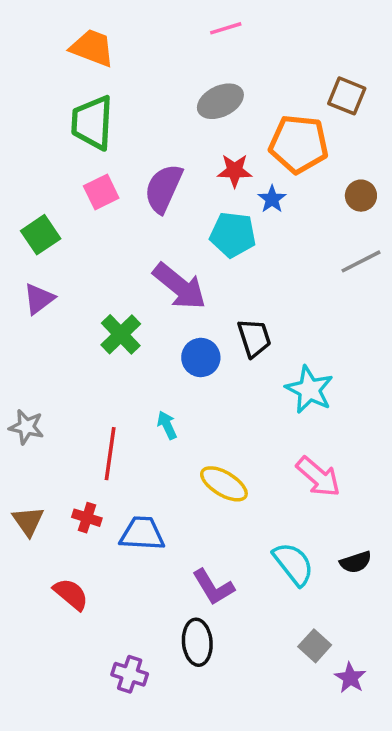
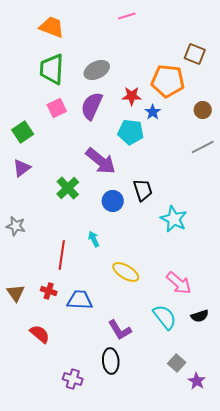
gray ellipse: (220, 101) -> (97, 70), moved
gray star: (26, 427) -> (16, 226), moved
pink arrow: (318, 477) -> (179, 283), moved

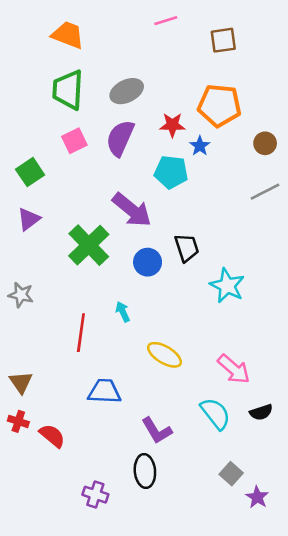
brown square: (195, 54) -> (223, 40), moved, turned -30
green cross: (68, 188) -> (89, 245), size x1.4
red cross: (49, 291) -> (18, 421), moved

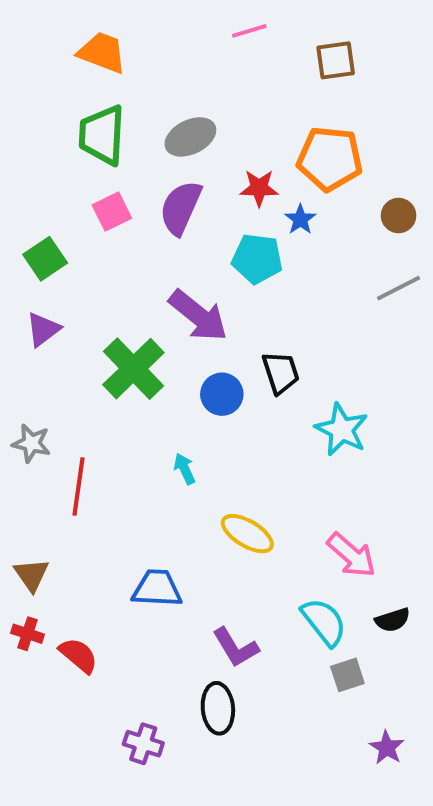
red line: (81, 333) -> (78, 486), moved
gray square: (231, 474) -> (347, 675), moved, turned 30

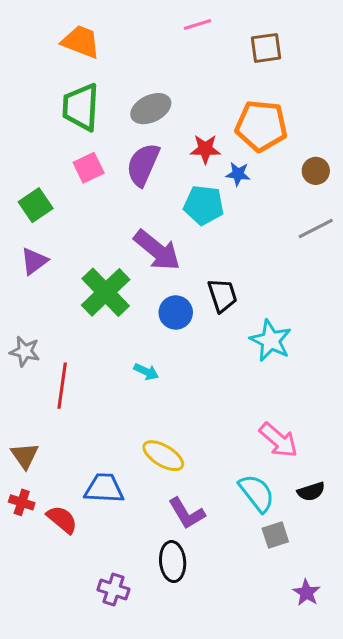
blue star: (300, 219) -> (238, 174), turned -30
cyan arrow: (185, 469) -> (146, 372), turned 140
yellow ellipse: (247, 534) -> (163, 456), moved
blue trapezoid: (157, 589) -> (104, 488), moved

